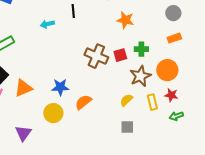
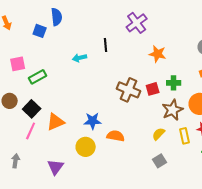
orange semicircle: (83, 102) -> (116, 136), turned 48
gray square: (127, 127) -> (160, 161), turned -32

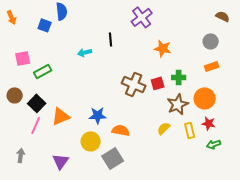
gray square: (160, 161) -> (113, 158), moved, size x1.5

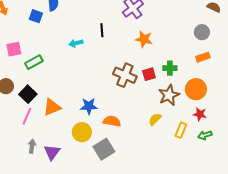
orange star: (163, 48) -> (144, 39), moved
yellow rectangle: (190, 130) -> (181, 130), moved, turned 35
gray arrow: (21, 155) -> (32, 146), moved

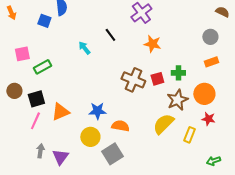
black line: (102, 30) -> (110, 35), turned -32
cyan arrow: (76, 43) -> (84, 48), turned 64
black square: (28, 94) -> (36, 99), turned 30
yellow semicircle: (155, 119) -> (163, 124), size x1.6
green arrow: (205, 135) -> (213, 161), moved

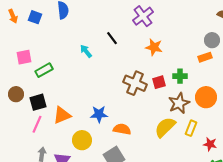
blue square: (44, 21) -> (35, 17), moved
orange rectangle: (211, 62) -> (205, 57), moved
red star: (208, 119) -> (210, 144), moved
yellow rectangle: (189, 135) -> (191, 128), moved
yellow circle: (90, 137) -> (82, 140), moved

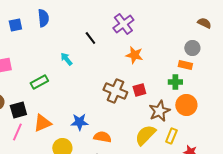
blue square: (35, 17) -> (15, 25), turned -32
black line: (112, 38) -> (90, 38), moved
orange rectangle: (205, 57) -> (185, 65), turned 32
green rectangle: (44, 70) -> (39, 82), moved
green cross: (180, 76) -> (175, 82), moved

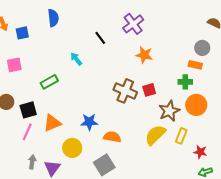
blue square: (15, 25) -> (22, 33), moved

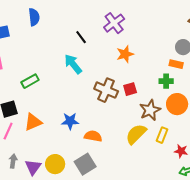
orange star: (144, 55) -> (125, 54), turned -30
cyan arrow: (76, 59) -> (73, 64), moved, size x1.5
yellow circle: (72, 148) -> (55, 164), moved

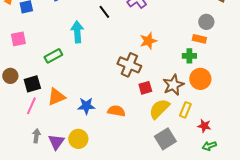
orange star: (125, 54) -> (148, 41), moved
cyan arrow: (73, 64) -> (77, 32), moved, turned 35
red square: (130, 89) -> (145, 88), moved
blue star: (70, 121) -> (86, 106), moved
gray square: (85, 164) -> (165, 139), moved

